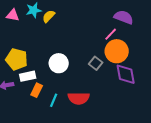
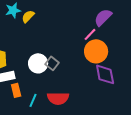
purple semicircle: (124, 17) -> (103, 17), turned -66
gray square: (96, 63) -> (52, 63), moved
orange rectangle: (37, 90) -> (16, 90), turned -40

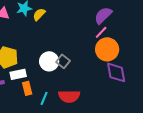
purple semicircle: (103, 17) -> (103, 15), moved

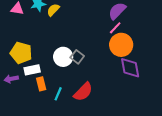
red semicircle: (69, 96) -> (83, 92), turned -45

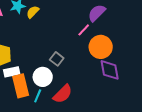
pink line: (115, 28) -> (84, 30), moved
white circle: (63, 57) -> (43, 77), moved
orange rectangle: (41, 84) -> (21, 86), size x1.6

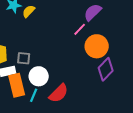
gray square: (57, 59) -> (24, 58), moved, turned -32
purple diamond: (110, 70) -> (106, 69), turned 55

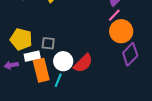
pink line: (80, 29) -> (114, 15), moved
red semicircle: (59, 93) -> (83, 63), moved

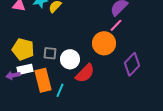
orange circle: (121, 31) -> (104, 43), moved
white rectangle: (32, 56) -> (25, 69), moved
white circle: (63, 61) -> (70, 59), moved

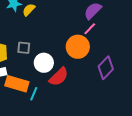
gray square: (50, 53) -> (24, 48), moved
orange rectangle: (43, 80) -> (17, 84), turned -60

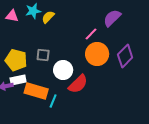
pink line: (90, 29) -> (91, 34), moved
purple diamond: (106, 68) -> (125, 56), moved

